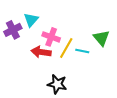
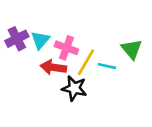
cyan triangle: (31, 20) -> (40, 40), moved
black star: (57, 84) -> (74, 88), moved

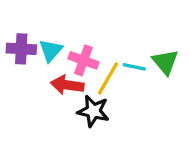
purple cross: (17, 39) -> (21, 49), turned 30
cyan line: (107, 66) -> (134, 67), moved

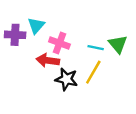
cyan triangle: (51, 51) -> (36, 25), moved
yellow line: (108, 78) -> (93, 72), moved

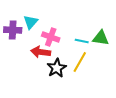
green triangle: (118, 44) -> (101, 38), turned -42
black star: (66, 79) -> (57, 68), turned 30

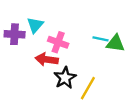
cyan line: (82, 41) -> (101, 39), moved
yellow line: (80, 62) -> (88, 88), moved

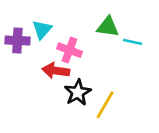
cyan line: (101, 39) -> (132, 42), moved
green triangle: (115, 43) -> (108, 27), moved

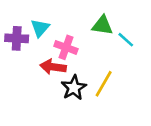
cyan line: (132, 42) -> (126, 40), turned 30
yellow line: (105, 105) -> (104, 84), moved

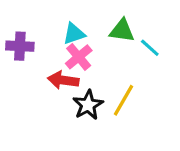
cyan triangle: (40, 28) -> (74, 34), moved, turned 30
pink cross: (66, 47) -> (79, 57), turned 30

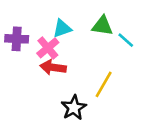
pink cross: (79, 57) -> (48, 48), moved
black star: (88, 105) -> (74, 108), moved

